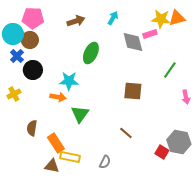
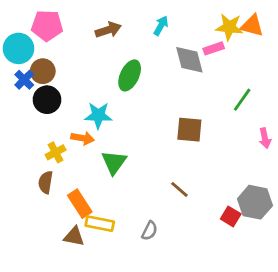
orange triangle: (177, 18) -> (252, 26), turned 30
brown circle: (30, 40) -> (43, 71), moved
yellow cross: (14, 94) -> (56, 152), moved

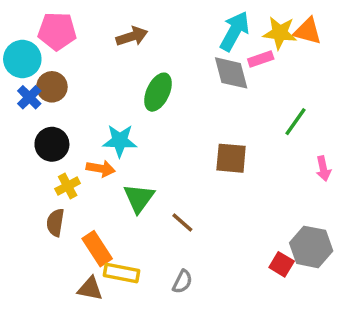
cyan arrow: (161, 26) -> (235, 31), moved, size x1.6
black circle: (47, 100) -> (52, 144), moved
brown line: (179, 189) -> (182, 223), moved

